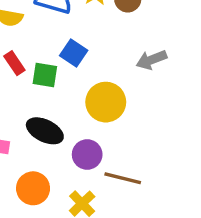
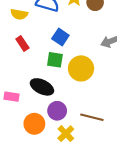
green square: (45, 75) -> (55, 60), moved
purple circle: (87, 154) -> (57, 111), moved

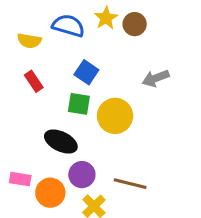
pink rectangle: (12, 97) -> (20, 179), moved

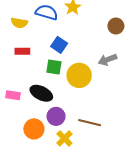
brown circle: (135, 24) -> (116, 26), moved
gray arrow: (156, 78) -> (107, 60), moved
red rectangle: (34, 81) -> (22, 51), turned -56
pink rectangle: (20, 179) -> (13, 95), moved

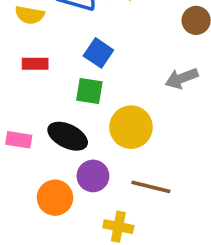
yellow circle: (79, 75) -> (131, 127), moved
yellow cross: (64, 138) -> (118, 227), moved, turned -35

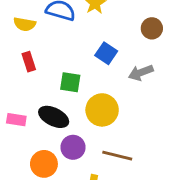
blue square: (98, 53) -> (106, 53), moved
red rectangle: (35, 64) -> (29, 62), turned 72

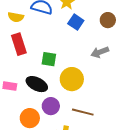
blue square: (106, 53) -> (76, 22), moved
red rectangle: (29, 62) -> (19, 44), size x1.5

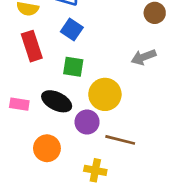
blue square: (76, 22) -> (72, 29), moved
purple circle: (51, 106) -> (87, 122), moved

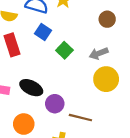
green square: (73, 67) -> (64, 50), moved, turned 35
yellow circle: (105, 94) -> (106, 79), moved

